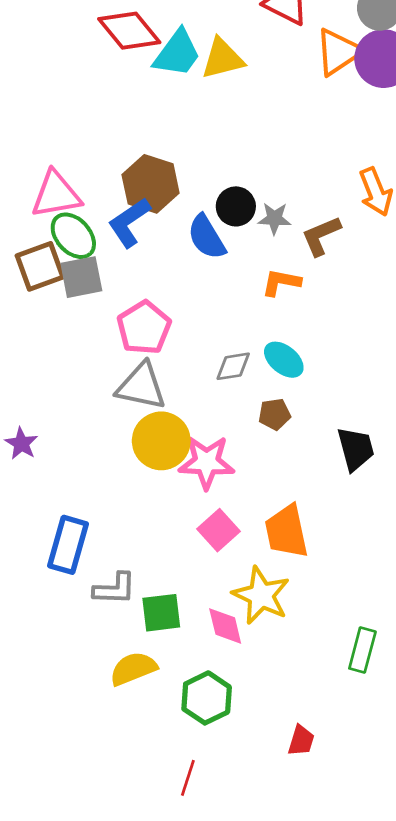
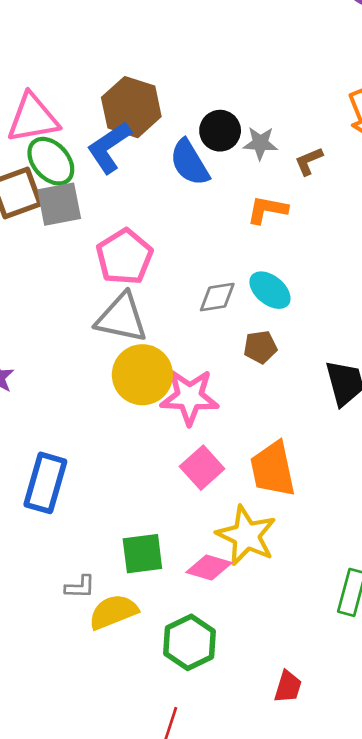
brown L-shape: (321, 236) -> (309, 161), size x0.7
gray L-shape: (115, 589) -> (80, 587), moved, size x0.7
pink diamond: (225, 626) -> (209, 567), turned -60

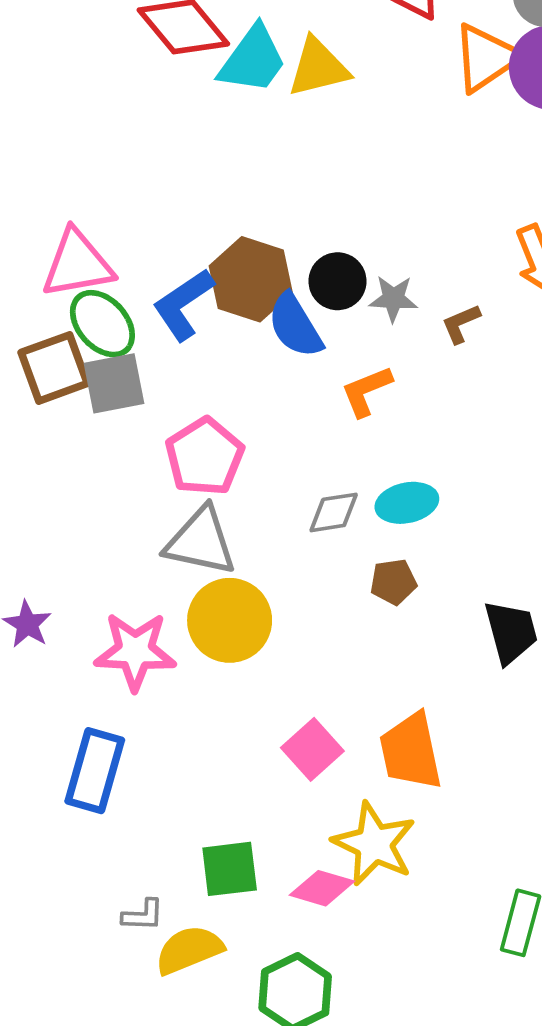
brown hexagon: (131, 107) -> (251, 279), moved
orange L-shape: (267, 210) -> (366, 391), moved, turned -33
cyan ellipse: (270, 290) -> (407, 503), turned -51
pink star: (190, 397) -> (135, 651), moved

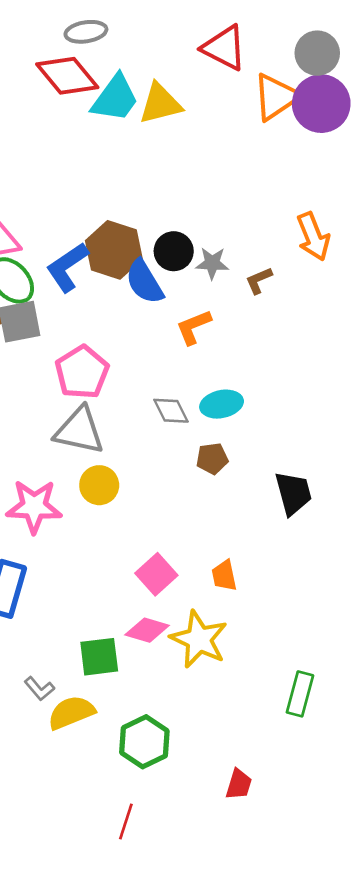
gray diamond: (334, 512) -> (171, 411), turned 72
yellow circle: (230, 620) -> (99, 485), size x0.7
orange trapezoid: (411, 751) -> (224, 576), size x0.6
pink diamond: (322, 888) -> (147, 630), moved
gray L-shape: (143, 915) -> (39, 689), turned 48

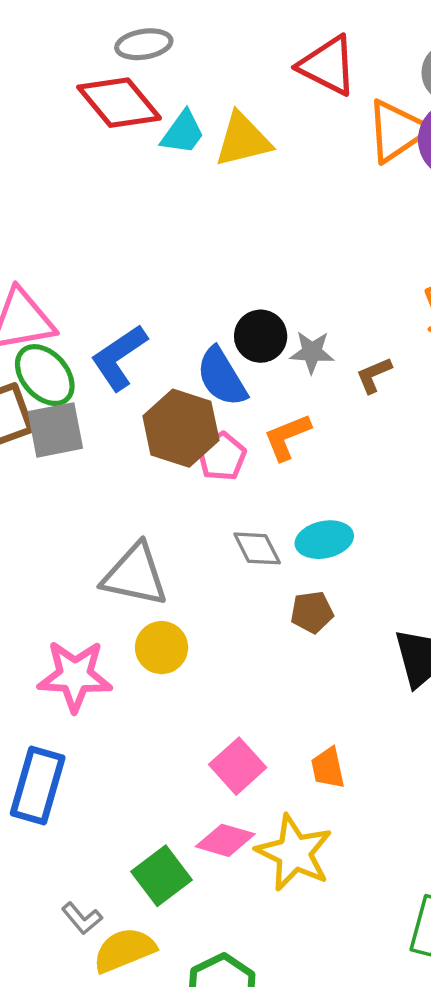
cyan trapezoid: (115, 98) -> (183, 133), size x0.7
brown hexagon: (114, 250) -> (181, 428), moved
pink pentagon: (82, 372) -> (222, 456), moved, size x0.7
green square: (99, 657) -> (162, 876), turned -30

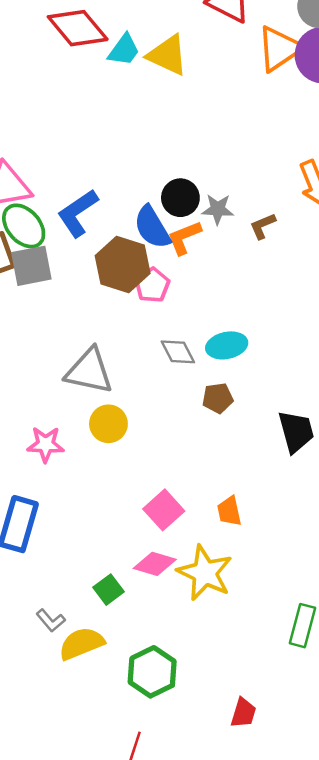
yellow triangle: (243, 140) -> (168, 55), turned 39
orange L-shape: (287, 437) -> (184, 238), moved
pink star: (75, 676) -> (46, 444), size x0.7
green square: (162, 876) -> (108, 590), size x0.7

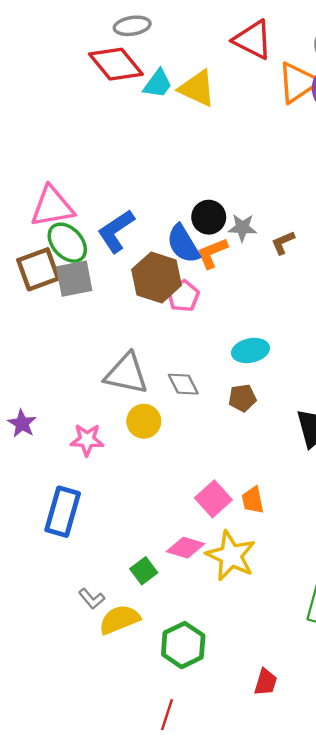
gray diamond: (178, 352) -> (183, 384), moved
pink square: (164, 510) -> (213, 499), moved

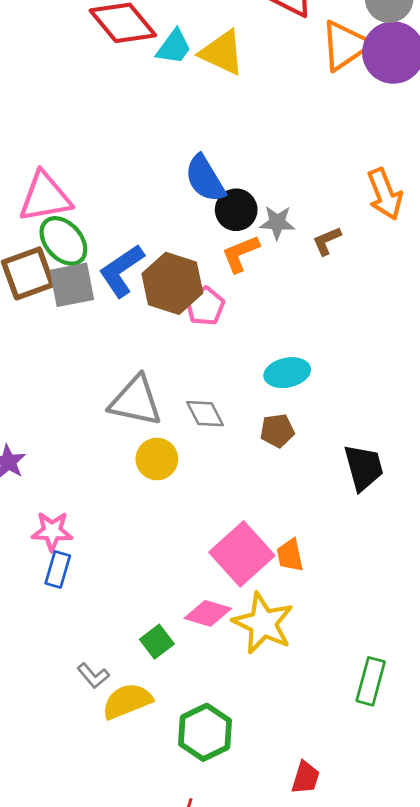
blue L-shape: (116, 231) -> (121, 271), moved
blue semicircle: (183, 244) -> (205, 179), moved
pink star: (87, 440) -> (52, 531), moved
pink square: (213, 499) -> (242, 554), size x1.4
blue rectangle: (63, 512) -> (58, 569), size x0.6

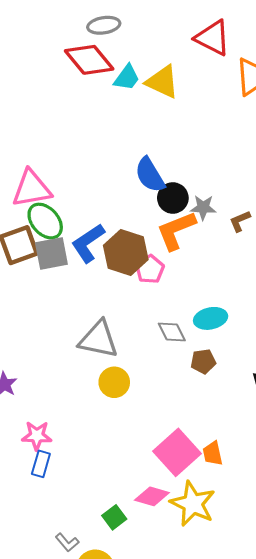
orange L-shape: (240, 254) -> (176, 230), size x1.4
gray diamond: (205, 414) -> (172, 332), moved

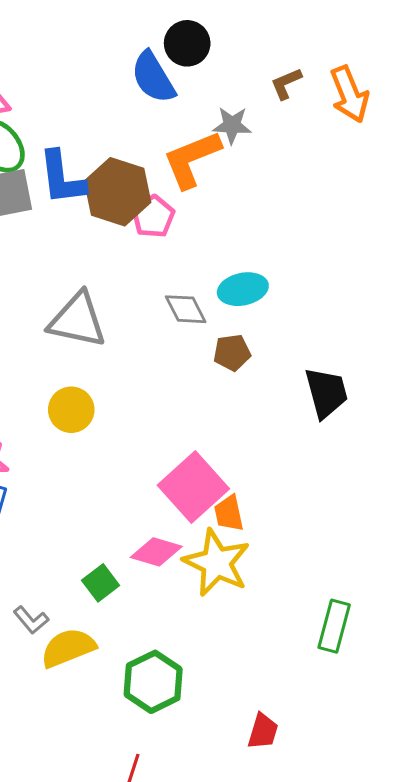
black circle: (173, 198) -> (187, 43), moved
brown L-shape: (240, 221) -> (286, 84), moved
blue L-shape: (88, 243) -> (62, 178), turned -63
yellow circle: (114, 382) -> (71, 410), moved
orange trapezoid: (213, 453) -> (229, 513), moved

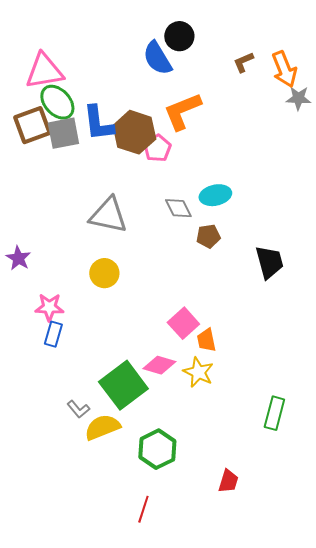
gray star: (232, 125) -> (298, 98), moved
pink square: (193, 487) -> (183, 323), size x0.7
yellow star: (217, 563) -> (198, 372), size x0.7
green square: (101, 583) -> (123, 385), size x2.0

